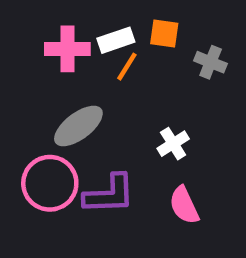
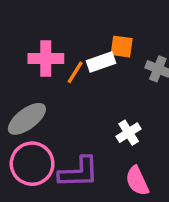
white rectangle: (116, 40) -> (101, 62), moved
orange line: (127, 67) -> (75, 72), moved
gray ellipse: (78, 126) -> (27, 119), moved

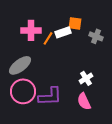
white cross: (129, 133) -> (86, 78), moved

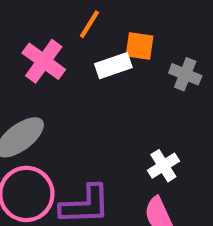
pink cross: (31, 30) -> (44, 61), turned 36
orange line: (48, 38) -> (89, 24), moved

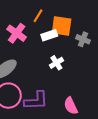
orange square: (139, 46) -> (62, 26), size x1.5
white cross: (163, 166) -> (56, 63), moved

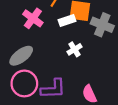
gray cross: (83, 39) -> (102, 25), size x1.5

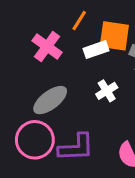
gray ellipse: (21, 56) -> (50, 100), moved

